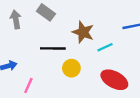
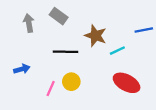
yellow circle: (71, 68) -> (71, 82), moved
pink line: (28, 86) -> (51, 89), moved

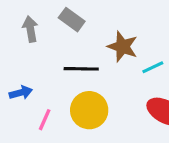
yellow circle: (71, 82) -> (89, 110), size x1.5
pink line: (51, 89) -> (45, 120), moved

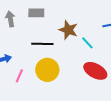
gray rectangle: (72, 20) -> (36, 13), turned -35
cyan line: (153, 67) -> (87, 43), turned 72

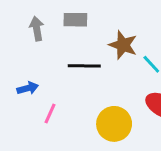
yellow circle: (47, 70) -> (114, 124), moved

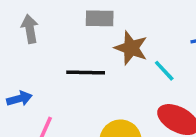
gray rectangle: (75, 20) -> (100, 18), moved

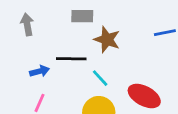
cyan line: (164, 71) -> (100, 78), moved
blue arrow: (19, 99) -> (40, 71), moved

